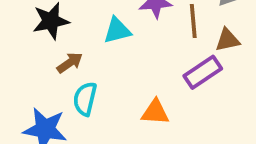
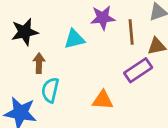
brown arrow: (70, 63) -> (39, 63), turned -54

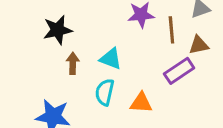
cyan triangle: (74, 39) -> (111, 59), moved, turned 35
cyan semicircle: (50, 90) -> (105, 92), moved

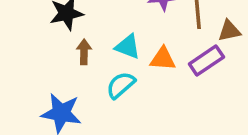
cyan semicircle: (105, 92) -> (121, 85), turned 36
orange triangle: (141, 103) -> (163, 59), moved

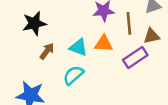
brown arrow: (84, 52) -> (47, 51), turned 36
orange triangle: (163, 59) -> (104, 44), moved

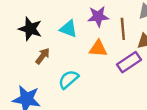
black star: (34, 23) -> (30, 29), turned 30
cyan triangle: (78, 47) -> (68, 29), moved

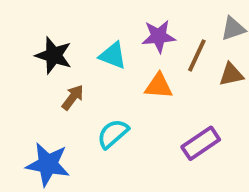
brown line: (123, 29) -> (197, 55), turned 30
purple rectangle: (129, 62) -> (201, 143), moved

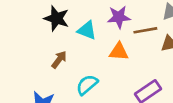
black star: (54, 55) -> (56, 18), moved
brown line: (197, 55) -> (145, 30), turned 55

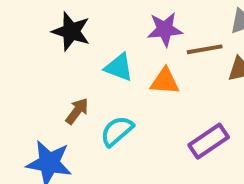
cyan triangle: (87, 30) -> (119, 67), moved
brown arrow: (59, 60) -> (77, 111), moved

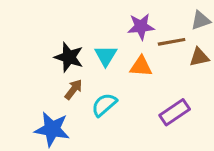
black star: (71, 31) -> (69, 57), moved
cyan triangle: (119, 67) -> (106, 56), turned 40

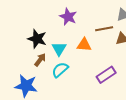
purple star: (141, 27) -> (68, 17), moved, turned 30
cyan triangle: (106, 56) -> (59, 49), moved

